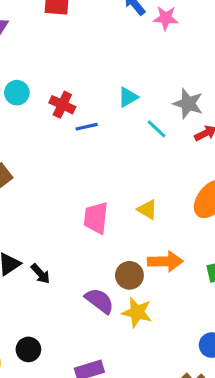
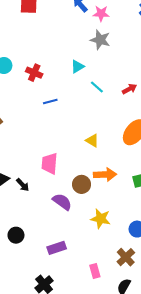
gray star: (188, 104) -> (100, 40), moved
blue line: (87, 127) -> (50, 101), moved
pink trapezoid: (96, 218) -> (50, 164), moved
yellow star: (137, 312) -> (101, 219), moved

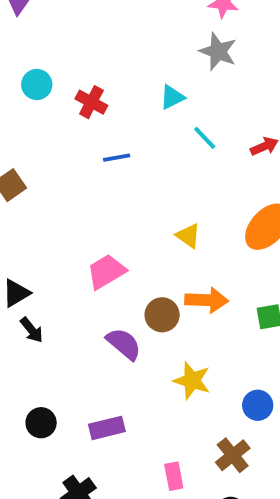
pink trapezoid: (50, 164) -> (106, 272), turned 50
black arrow: (23, 185) -> (32, 330), moved
black circle: (16, 235) -> (41, 423), moved

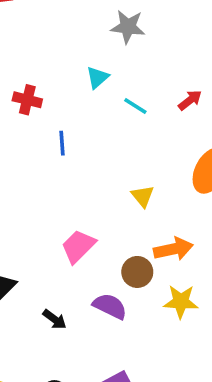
blue line: (117, 158) -> (62, 143), turned -70
yellow triangle: (188, 236) -> (143, 196), turned 30
black arrow: (32, 330) -> (55, 319), moved
yellow star: (192, 381) -> (181, 302), moved

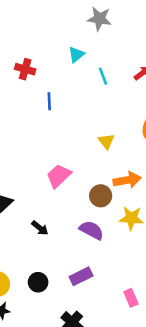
cyan line: (135, 106) -> (103, 76), turned 36
purple semicircle: (110, 306) -> (91, 230), moved

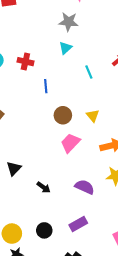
gray star: (99, 19) -> (68, 22), moved
cyan line: (103, 76) -> (89, 72), moved
pink trapezoid: (59, 176) -> (70, 143), moved
brown circle: (101, 196) -> (63, 115), moved

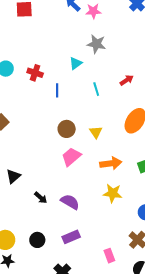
gray star: (68, 22) -> (96, 44), moved
blue line: (46, 86) -> (57, 90), moved
purple semicircle: (85, 187) -> (70, 202), moved

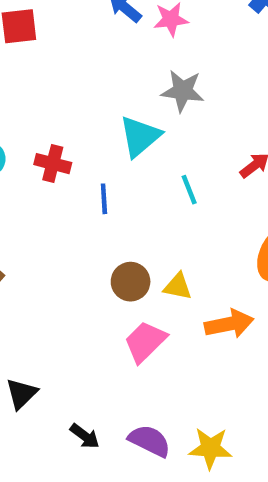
cyan triangle: (76, 63) -> (140, 136), size x1.5
yellow triangle: (96, 132) -> (178, 286), moved, turned -40
orange arrow: (111, 163) -> (229, 324), moved
yellow star: (113, 193) -> (210, 448), moved

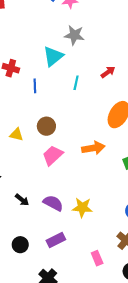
cyan line: (189, 190) -> (76, 83), turned 32
yellow triangle: (178, 286) -> (16, 135), moved

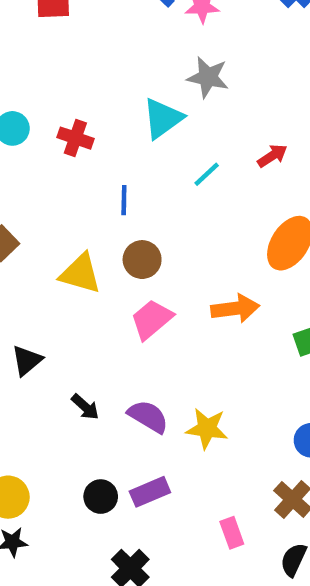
cyan line: (76, 83) -> (207, 174), turned 32
blue line: (35, 86) -> (124, 200), moved
yellow triangle: (16, 135) -> (80, 274), size x1.5
black circle: (20, 245) -> (101, 497), moved

